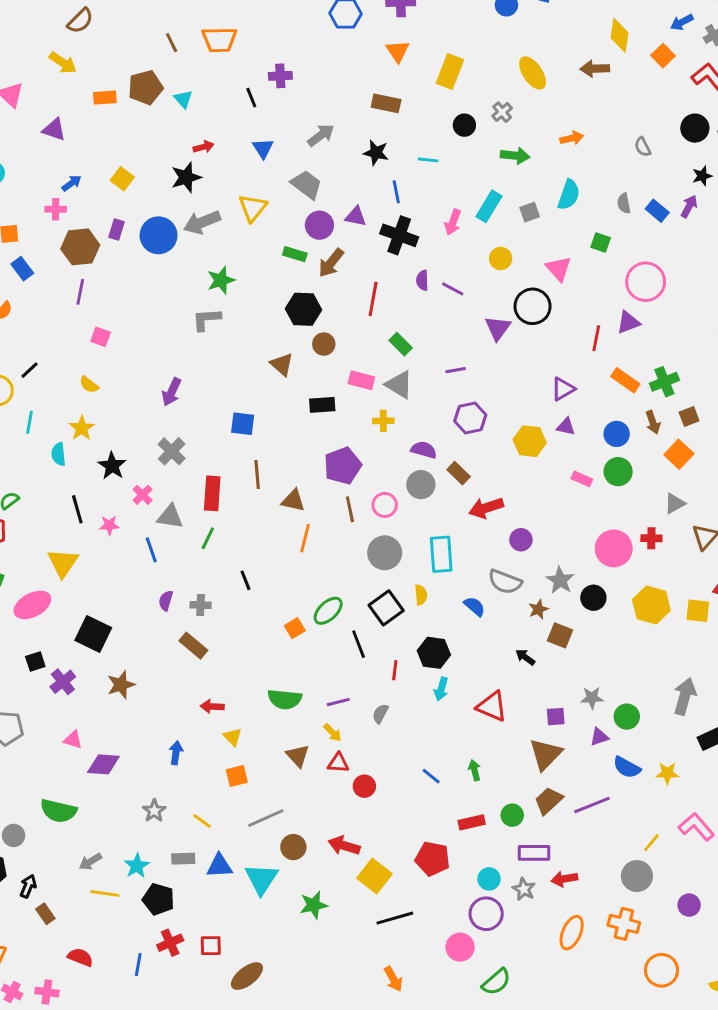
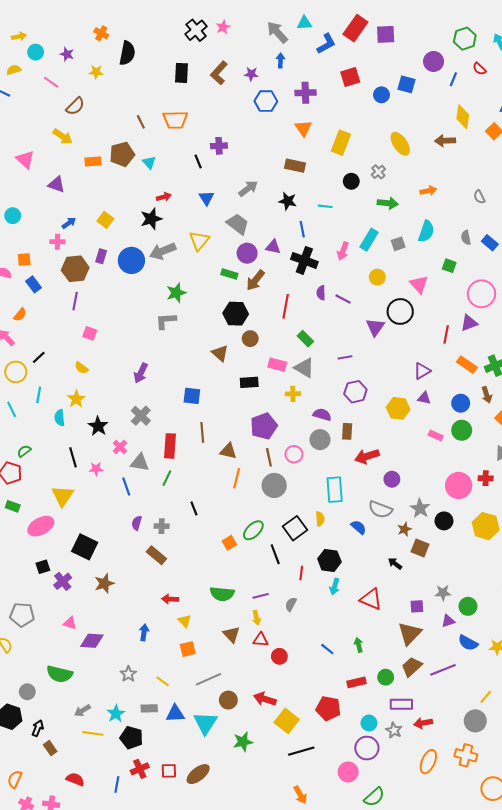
brown rectangle: (459, 473) -> (347, 431), turned 49
gray circle: (385, 553) -> (274, 485), moved
yellow arrow: (332, 733) -> (256, 618), turned 32
brown ellipse: (247, 976) -> (198, 774), moved

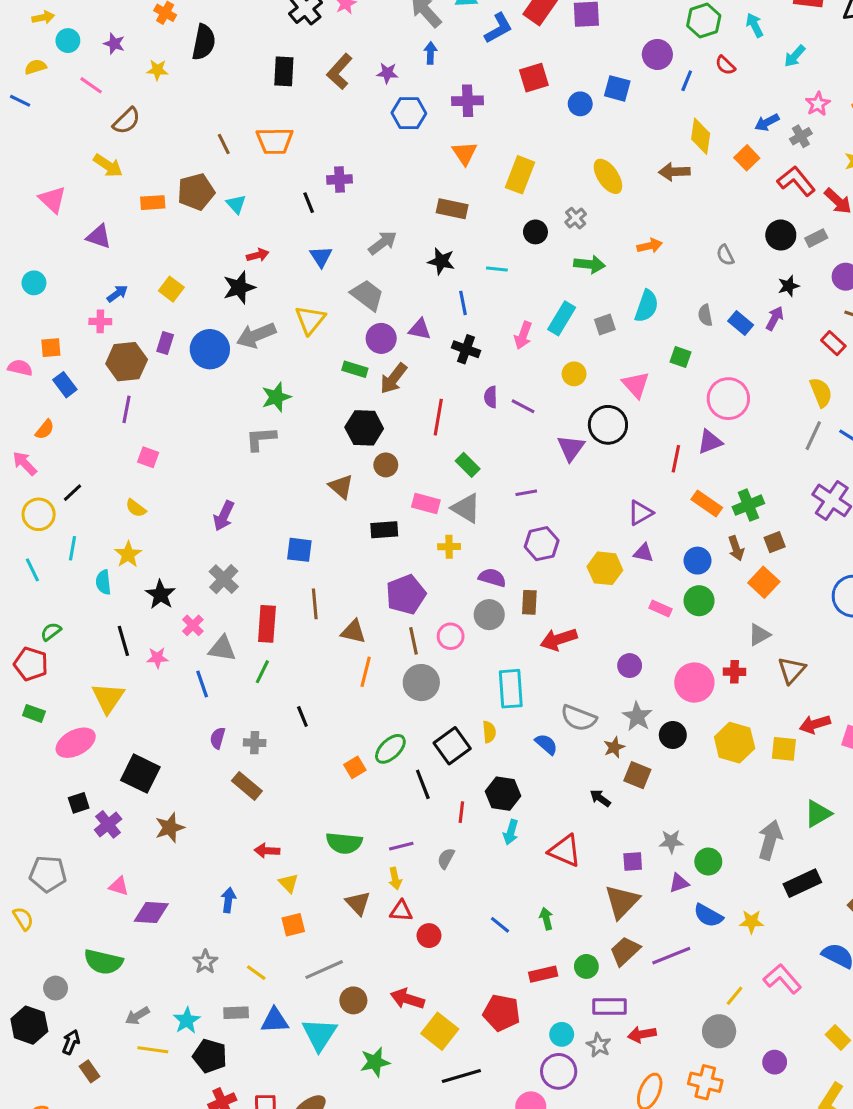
black cross: (304, 260) -> (466, 349), size x0.7
purple circle: (392, 479) -> (630, 666), moved

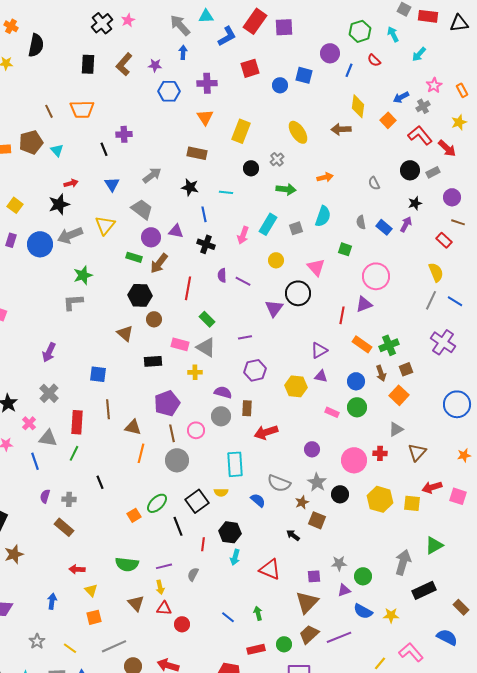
yellow semicircle: (489, 732) -> (221, 492), turned 96

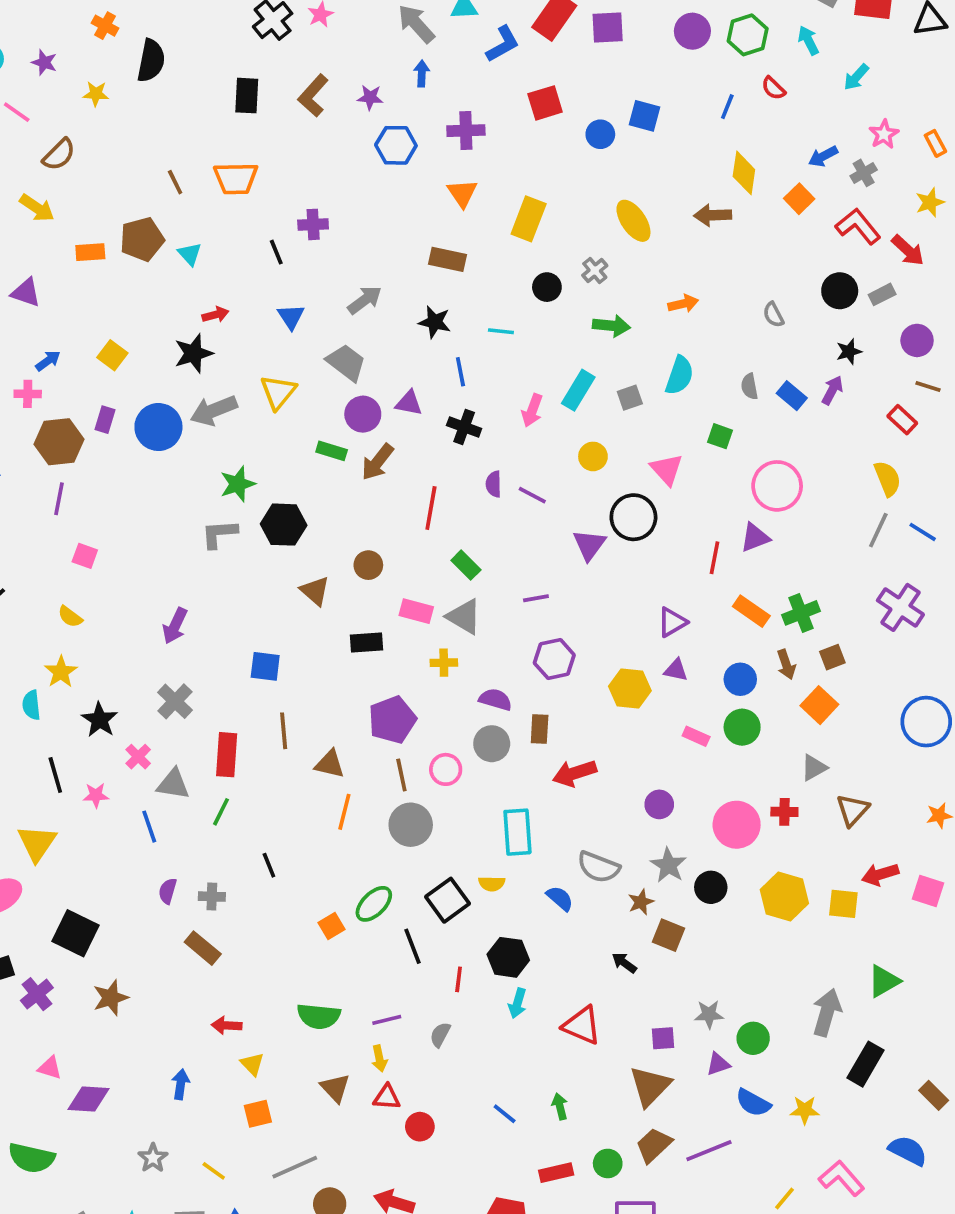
purple circle: (330, 53) -> (692, 31), moved
black hexagon: (140, 295) -> (284, 525), moved
black rectangle: (424, 590) -> (865, 1064), turned -35

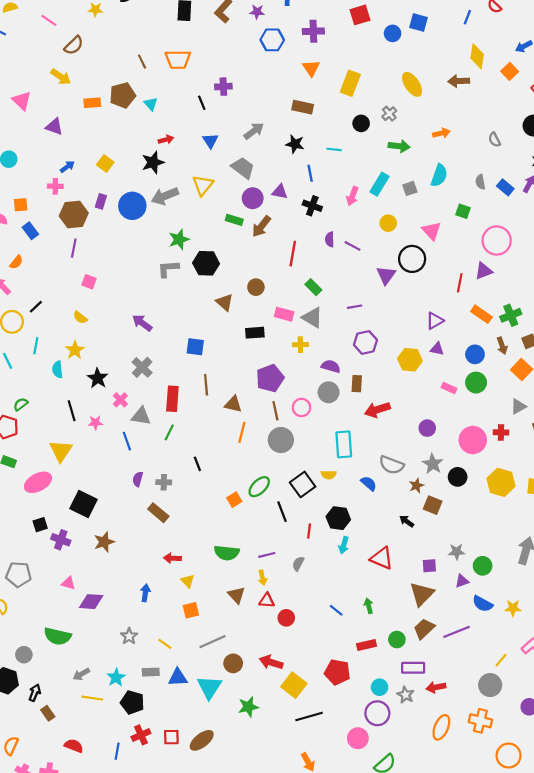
purple arrow: (175, 626) -> (142, 323), turned 102
purple cross: (37, 994) -> (61, 540), turned -30

